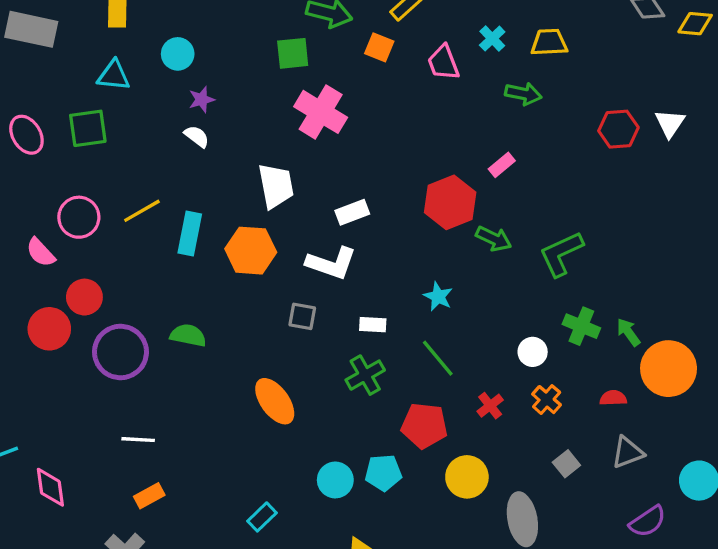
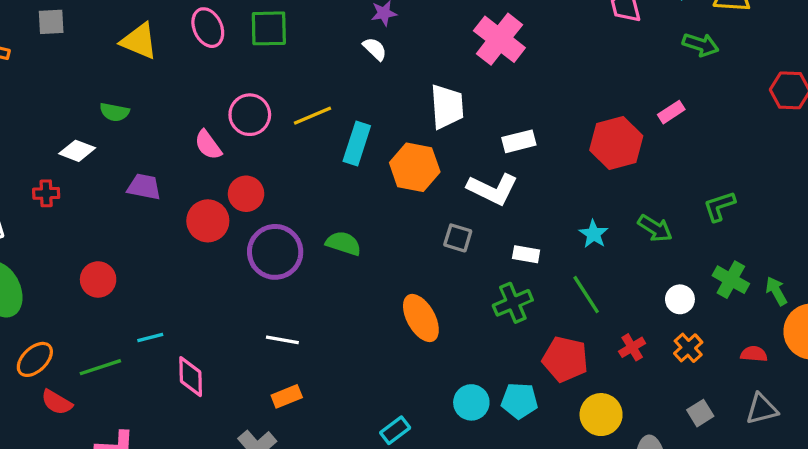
green arrow: (494, 239) -> (655, 228), moved
green L-shape: (561, 254) -> (719, 206), size x0.7

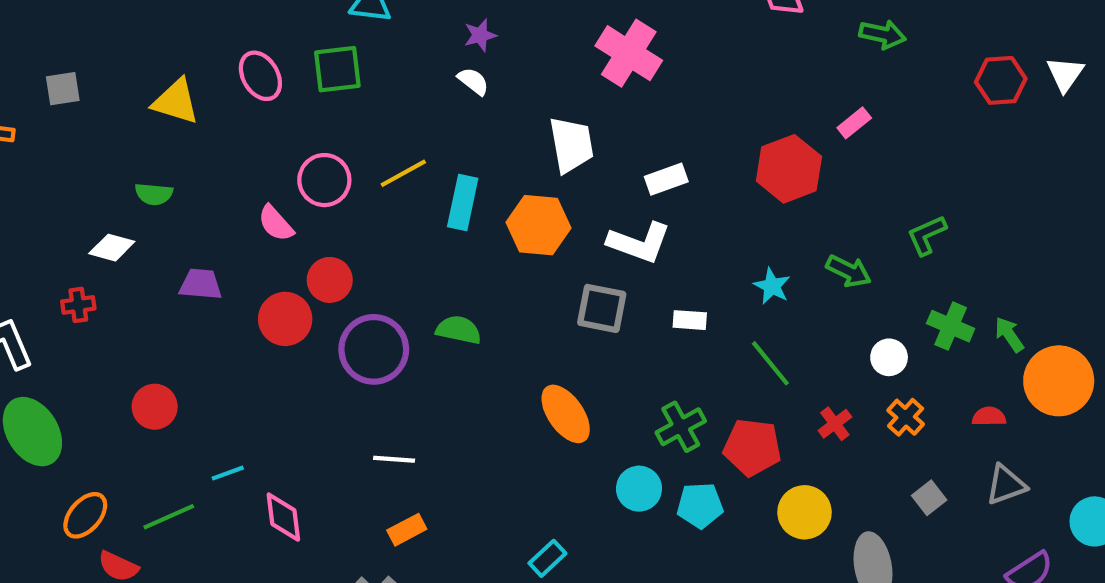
gray square: (458, 238) -> (602, 308), size x1.4
green cross: (513, 303) -> (681, 427), moved
cyan circle: (471, 402) -> (639, 489), moved

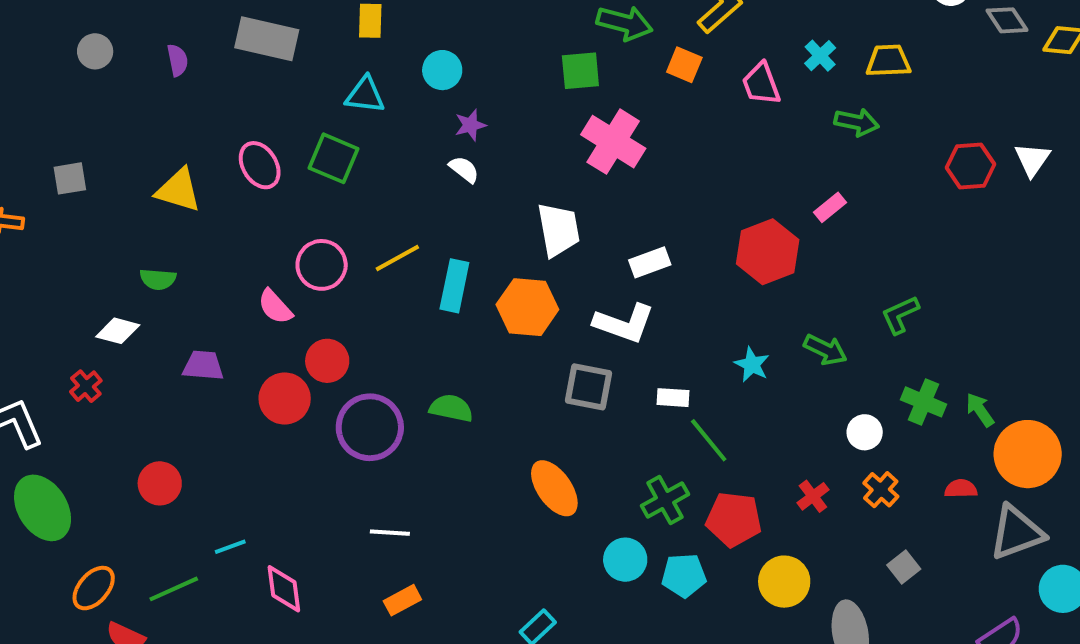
green square: (337, 69) -> (333, 158), turned 30
red cross: (78, 305) -> (86, 386), turned -32
green line: (770, 363) -> (709, 440), moved
gray triangle: (1006, 485) -> (1017, 533), moved, size x1.4

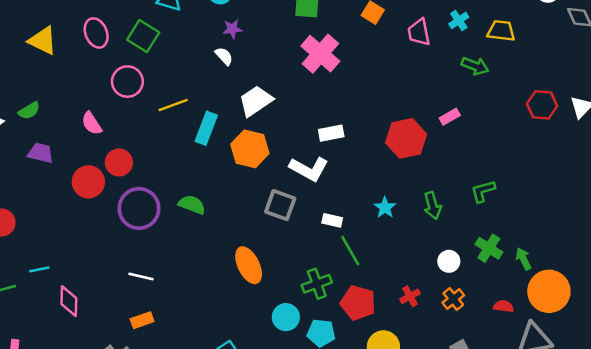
white trapezoid: (558, 230) -> (256, 101), moved, turned -123
pink circle: (322, 265) -> (127, 82), moved
green semicircle: (158, 279) -> (29, 111), moved, turned -45
green arrow: (825, 350) -> (433, 206), turned 40

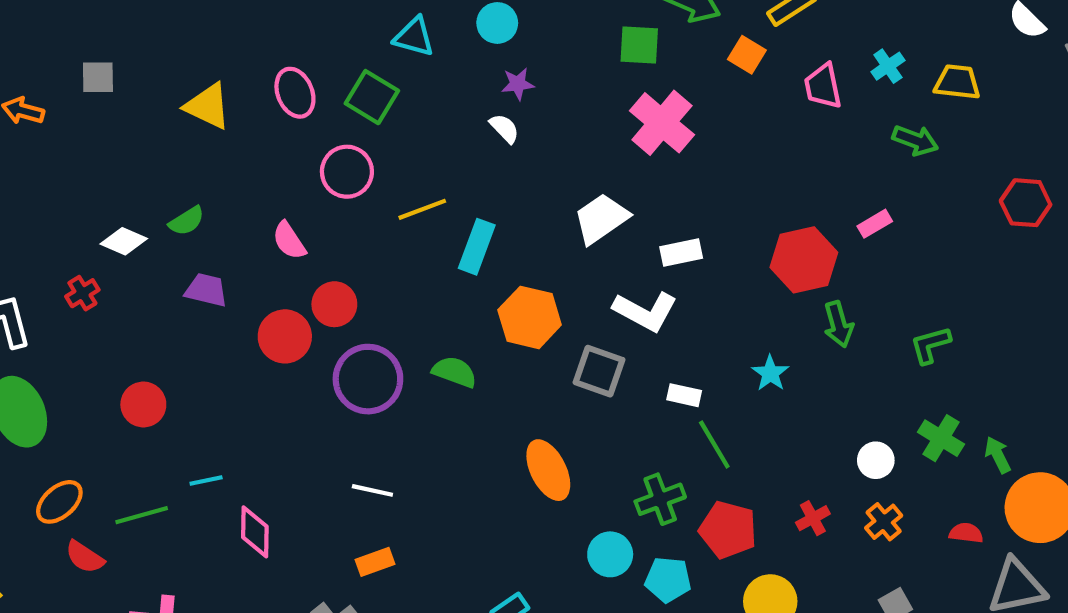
white trapezoid: (256, 101) -> (601, 219), moved
orange hexagon: (250, 149) -> (530, 317), moved
green arrow: (433, 206) -> (838, 324), moved

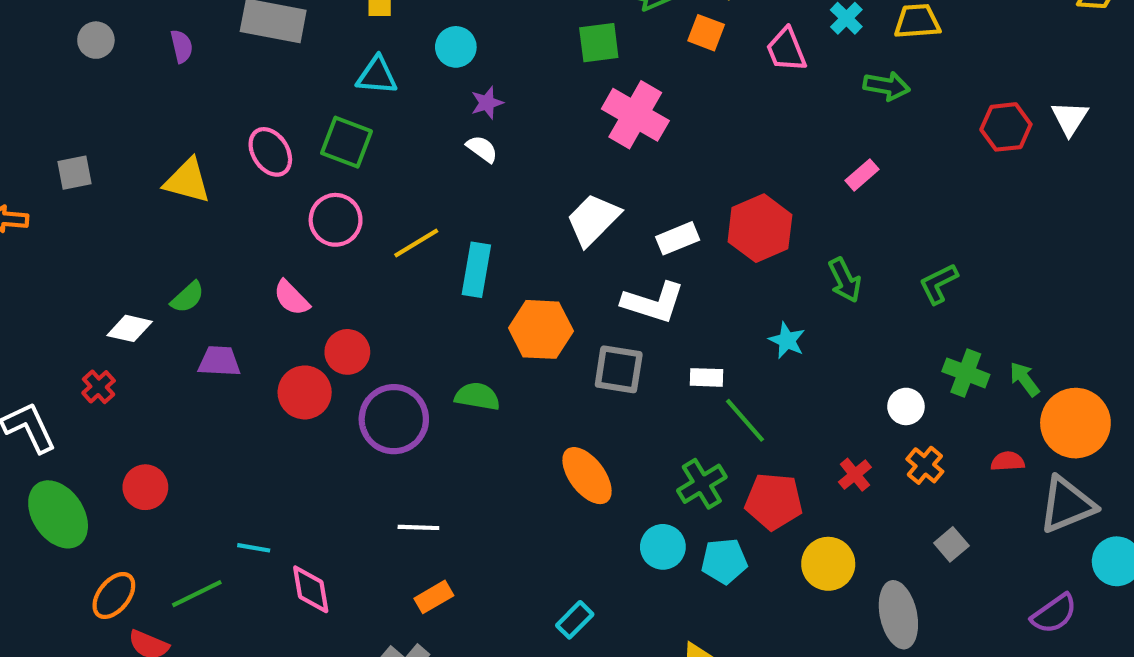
red hexagon: (804, 260) -> (760, 228), moved
red circle: (143, 404) -> (145, 487), moved
cyan line: (206, 480) -> (254, 548), turned 32

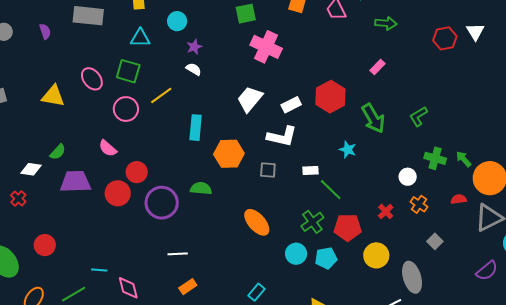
yellow line: (416, 243) -> (161, 95), moved
green arrow: (845, 280) -> (373, 118), size x1.4
purple trapezoid: (219, 361) -> (75, 182), size x1.5
gray square: (619, 369) -> (268, 170), size x0.7

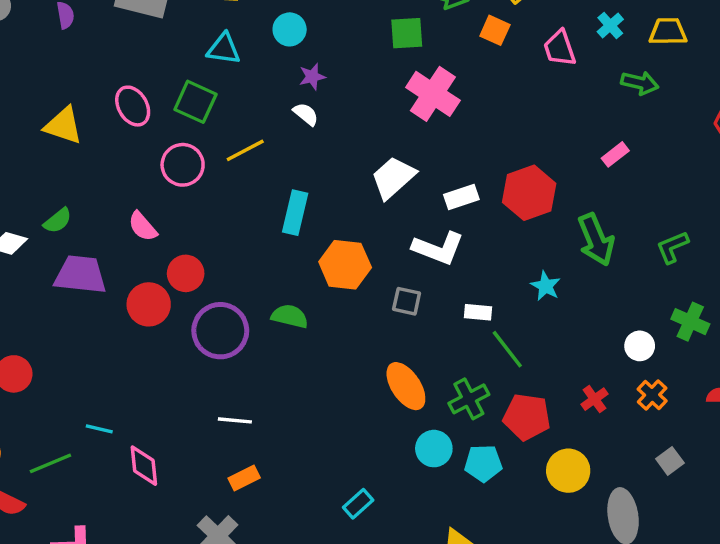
orange ellipse: (257, 222) -> (406, 386), moved

